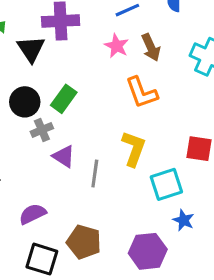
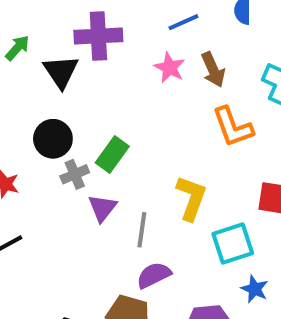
orange L-shape: (141, 93) -> (233, 127), moved
green rectangle: (64, 99) -> (112, 155), moved
purple triangle: (64, 156) -> (102, 208), turned 35
purple semicircle: (33, 214) -> (154, 275), moved

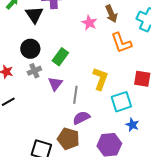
pink star: (170, 68) -> (89, 23), moved
gray cross: (75, 174) -> (34, 71), moved

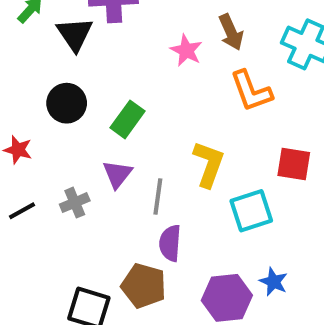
gray cross: (34, 71) -> (75, 203), moved
purple semicircle: (81, 118) -> (170, 243), turned -60
blue star: (132, 125) -> (274, 282), moved

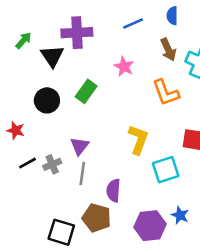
brown arrow: (231, 32) -> (168, 50), moved
green rectangle: (127, 119) -> (86, 91), moved
gray line: (158, 196) -> (82, 173), moved
black line: (22, 211) -> (27, 163), moved

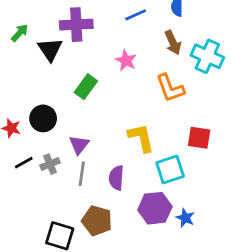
black circle: (47, 100) -> (43, 118), moved
yellow L-shape: (138, 140) -> (141, 138), turned -32
purple semicircle: (113, 190) -> (116, 178), moved
purple hexagon: (150, 226) -> (155, 208), moved

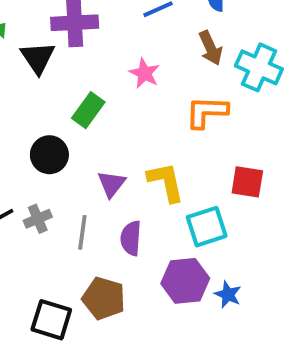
orange L-shape: (170, 88) -> (207, 112), turned 112
black circle: (43, 118) -> (49, 155), moved
purple triangle: (79, 145) -> (111, 184), moved

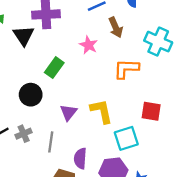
brown arrow: (210, 48) -> (116, 27), moved
purple semicircle: (131, 238) -> (80, 158), moved

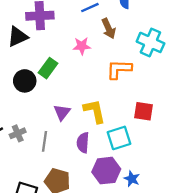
black triangle: (24, 36) -> (18, 37), turned 40
pink star: (89, 45) -> (82, 46), turned -30
black circle: (31, 95) -> (25, 81), moved
purple semicircle: (80, 158) -> (83, 143), moved

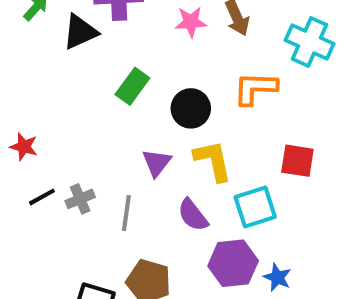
pink star: (82, 46) -> (191, 22), moved
black circle: (25, 81) -> (191, 108), moved
purple semicircle: (83, 143) -> (193, 215), turned -42

